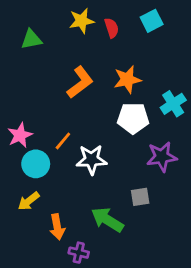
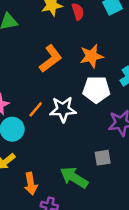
white star: (92, 160) -> (63, 109), moved

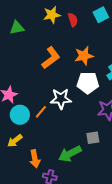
orange line: (36, 109) -> (41, 112), moved
green arrow: (74, 178) -> (70, 154), turned -60

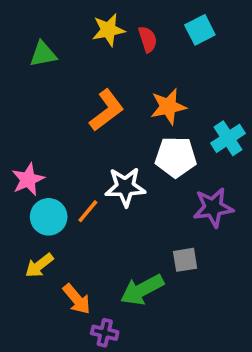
orange arrow: (35, 159) -> (77, 299), turned -30

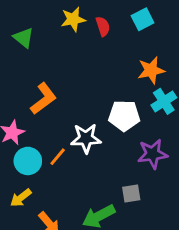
green triangle: (43, 54) -> (24, 38), turned 50
orange star: (168, 107) -> (151, 70), moved
orange L-shape: (107, 110) -> (43, 99), moved

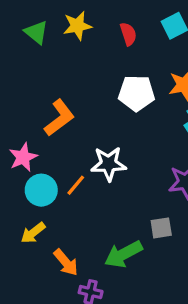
yellow star: (73, 19) -> (77, 26), moved
green triangle: (24, 38) -> (36, 32), moved
white pentagon: (124, 116) -> (137, 93), moved

